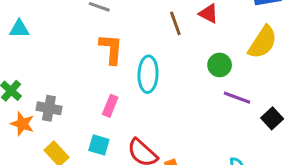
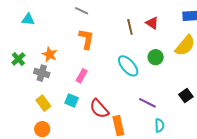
cyan ellipse: (148, 74) -> (128, 66), moved, turned -50
purple line: (237, 98) -> (147, 103), moved
orange star: (22, 124) -> (50, 54), moved

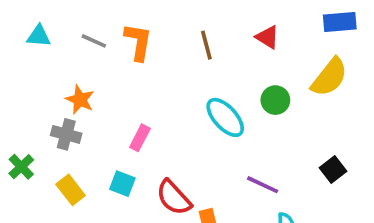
gray line: (82, 11) -> (94, 41), moved
brown line: (130, 27) -> (206, 45), moved
orange L-shape: (86, 39) -> (138, 42), moved
green cross: (18, 59) -> (21, 167), moved

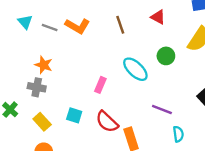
cyan triangle: (39, 36) -> (25, 22), moved, turned 49
orange L-shape: (138, 42) -> (77, 26), turned 115
pink rectangle: (140, 138) -> (100, 85), moved

